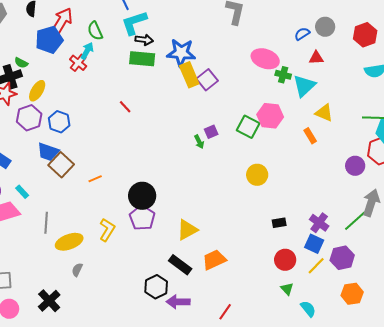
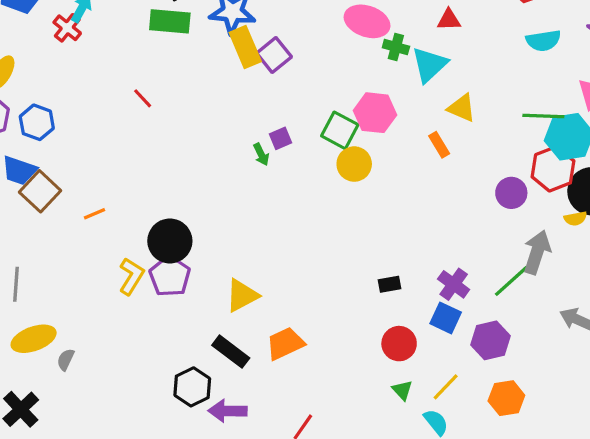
yellow circle: (257, 175) -> (354, 164), moved
yellow L-shape: (107, 230) -> (131, 276), moved
yellow ellipse: (69, 242) -> (34, 339), moved
yellow line: (316, 266) -> (446, 387), moved

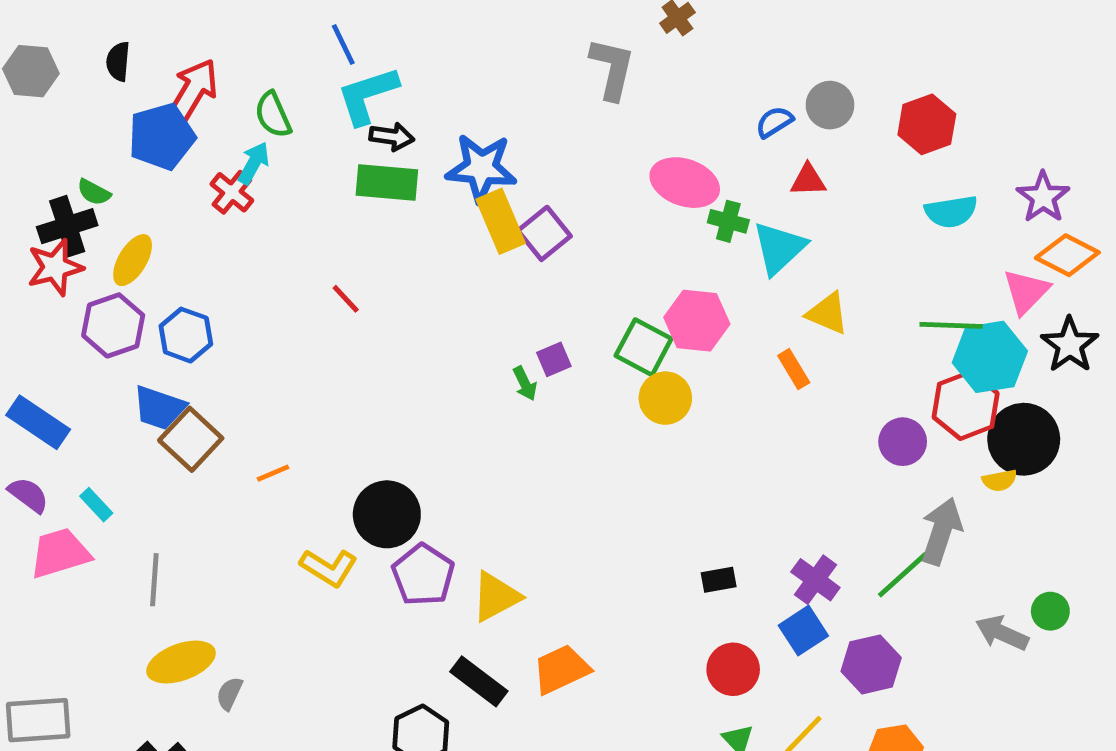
yellow L-shape: (131, 276) -> (329, 568), turned 90
purple pentagon: (170, 276) -> (423, 575), moved
blue square: (446, 318) -> (803, 631), turned 32

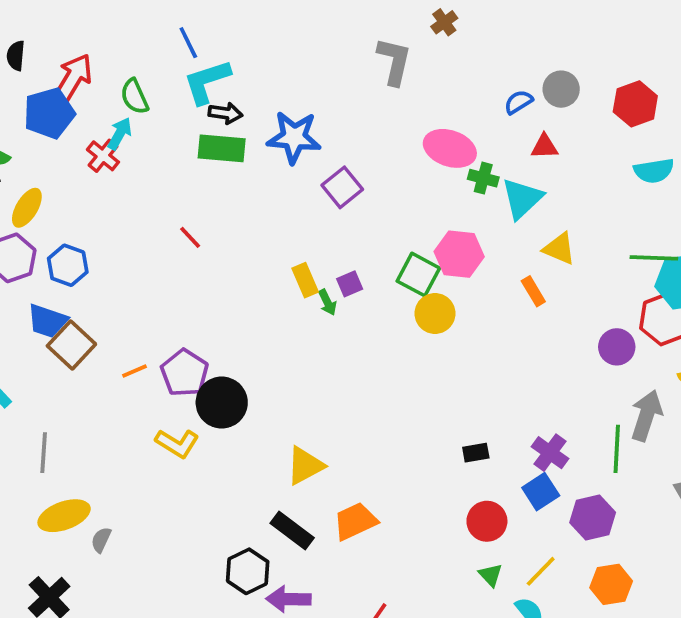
yellow rectangle: (501, 221) -> (305, 280), moved, size x0.7
purple pentagon: (423, 575) -> (185, 373), moved
green line: (903, 575) -> (617, 449), turned -45

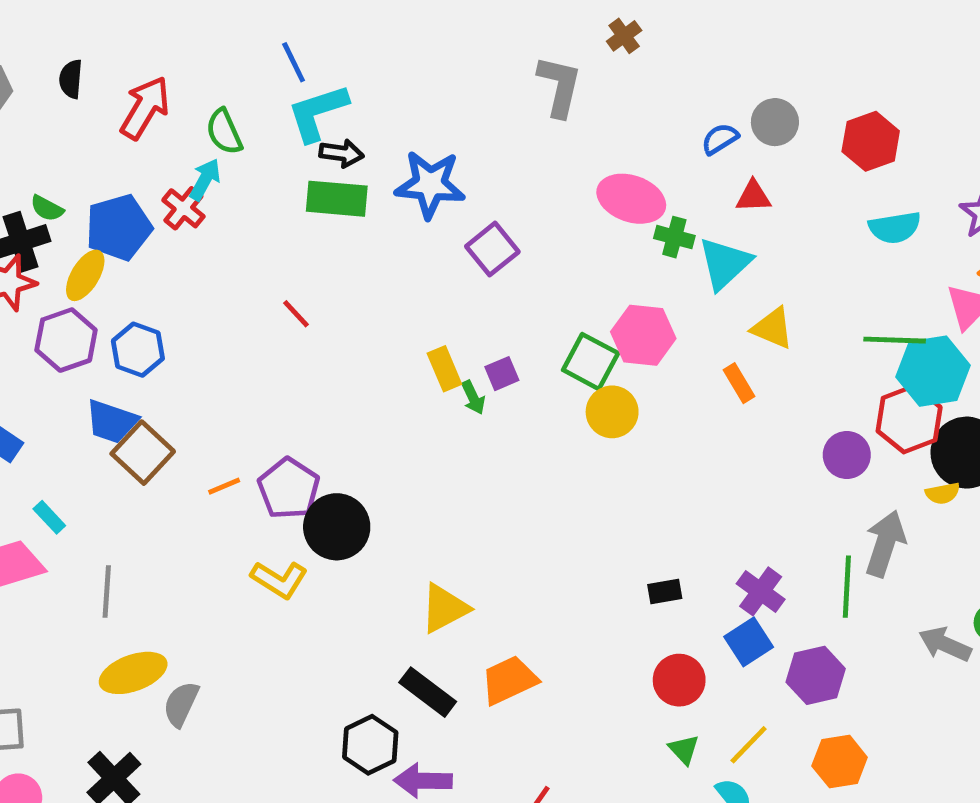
blue pentagon: (49, 113) -> (119, 227), moved
gray semicircle: (101, 540) -> (181, 704), size x1.4

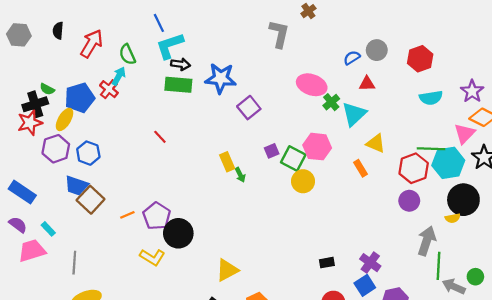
green cross: (674, 237) -> (331, 102), turned 35
purple square: (502, 374) -> (272, 151), moved
red hexagon: (909, 419) -> (414, 168), moved
green line: (847, 587) -> (439, 266), moved

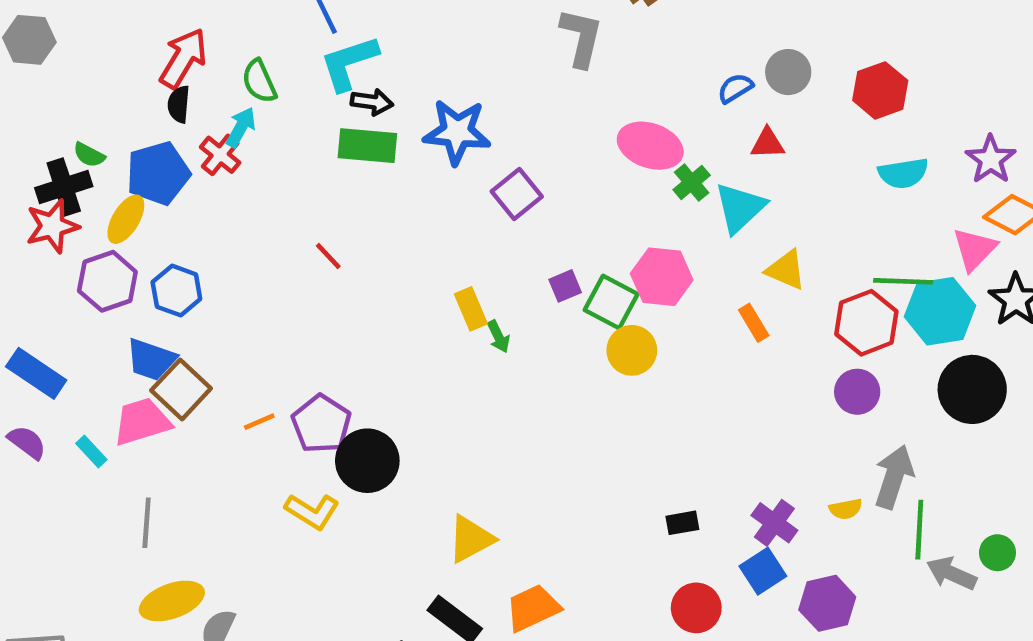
black semicircle: (58, 31) -> (179, 104), moved
yellow semicircle: (453, 218) -> (846, 509), moved
pink trapezoid: (32, 251) -> (142, 422), moved

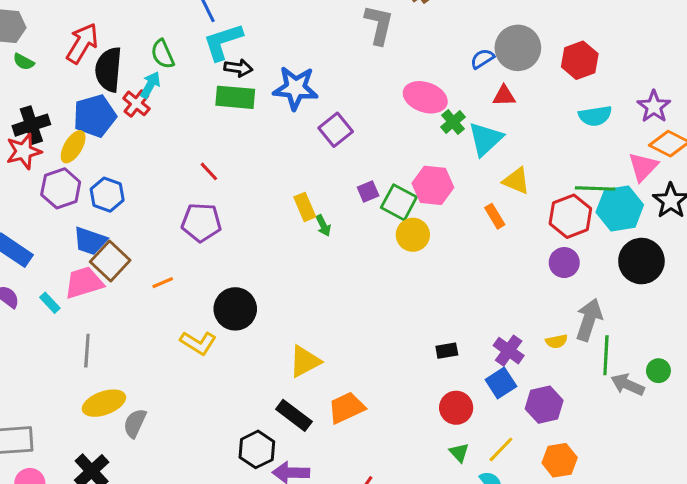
red arrow: (183, 58) -> (82, 43), moved
gray circle: (788, 72) -> (518, 48), size x1.5
black semicircle: (179, 104) -> (109, 69), size x1.8
green semicircle: (89, 155) -> (24, 62), moved
purple pentagon: (321, 424) -> (201, 222), moved, turned -30

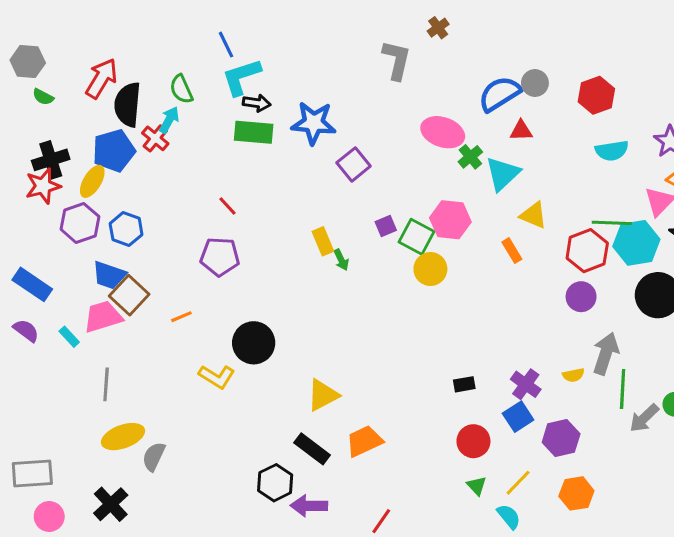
gray circle: (518, 48) -> (535, 83), size x0.6
blue semicircle: (482, 59) -> (500, 94), size x1.8
gray arrow: (628, 385) -> (644, 418), turned -68

